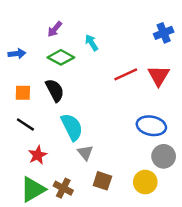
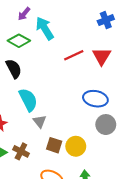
purple arrow: (55, 29) -> (24, 14), moved
cyan arrow: (91, 43) -> (45, 28), size x1.6
yellow circle: (145, 182) -> (76, 146), moved

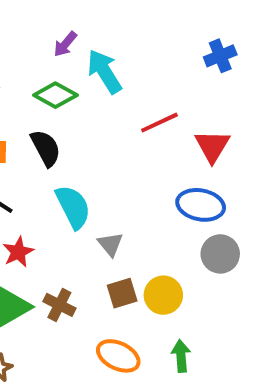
red triangle: (102, 56) -> (212, 146), moved
gray triangle: (40, 121) -> (110, 244), moved
brown square: (54, 145) -> (122, 293), turned -35

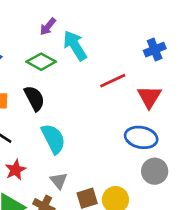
blue cross: (220, 56) -> (155, 50), moved
gray triangle: (110, 244) -> (59, 181), moved

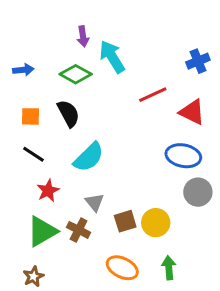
purple arrow: (48, 27) -> (83, 36), turned -48
red triangle: (149, 97) -> (192, 112), turned -35
cyan semicircle: (53, 139) -> (89, 157), turned 72

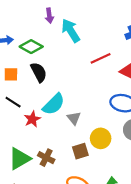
green diamond: (76, 74) -> (31, 47), moved
red star: (48, 191) -> (32, 119), moved
gray triangle: (95, 202) -> (74, 118), moved
yellow circle: (156, 223) -> (101, 138), moved

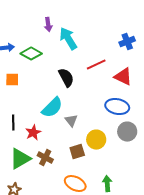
black semicircle: (39, 72) -> (66, 78), moved
black line: (13, 102) -> (13, 123), moved, turned 56
red star: (32, 119) -> (33, 133), moved

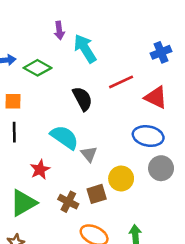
cyan semicircle: (52, 108) -> (64, 137), turned -100
black line: (13, 123) -> (14, 132), moved
brown cross: (45, 158) -> (68, 202), moved

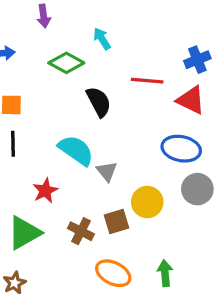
purple arrow: (59, 30) -> (44, 16), moved
cyan arrow: (85, 48) -> (102, 39), size x0.6
blue cross: (161, 52) -> (197, 60), moved
green diamond: (37, 68) -> (66, 63), moved
red line: (121, 82) -> (147, 81), turned 30

